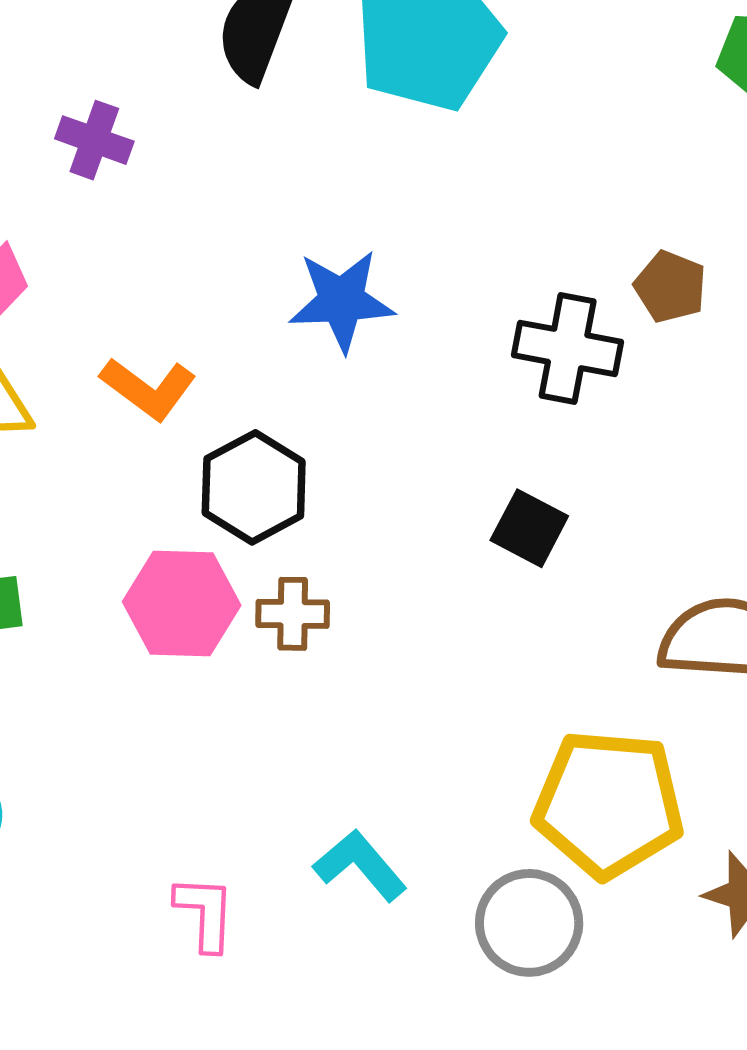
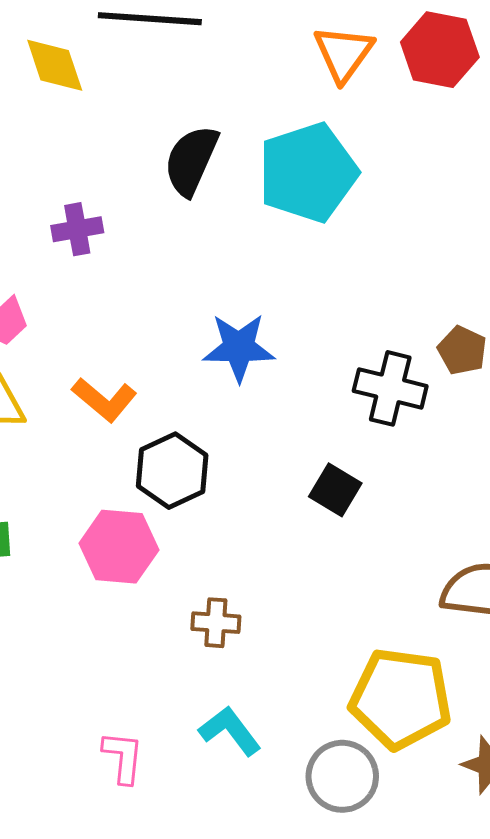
purple cross: (94, 140) -> (77, 229), turned -33
black square: (529, 528) -> (335, 490), moved
brown cross: (293, 614) -> (216, 623), moved

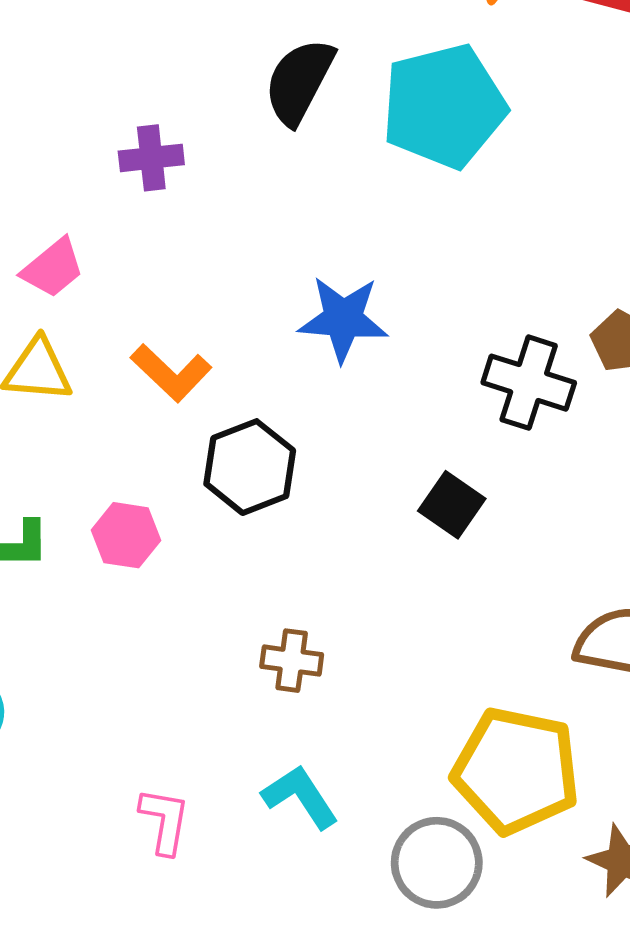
pink hexagon: (119, 547) -> (126, 535), moved, size x0.7

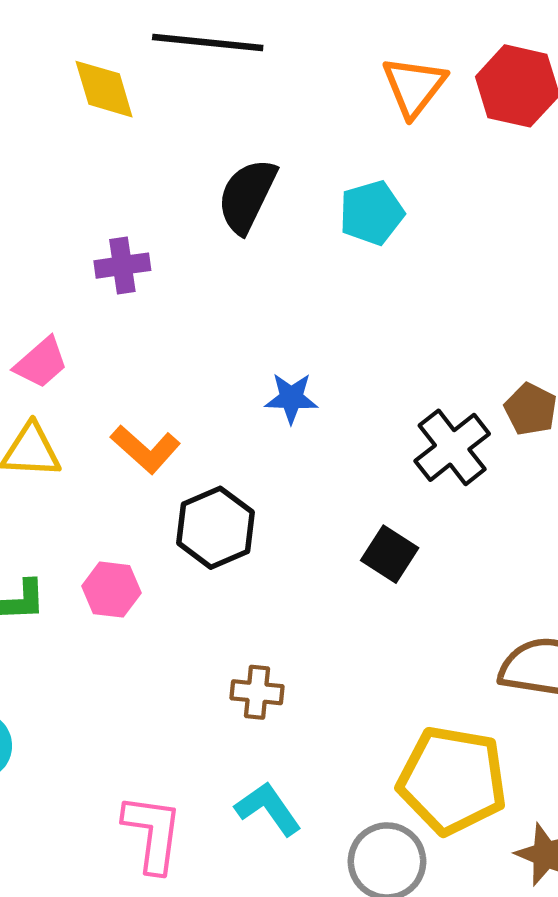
cyan pentagon: (444, 106) -> (372, 213), size x0.6
blue star: (343, 319) -> (291, 398), size x0.7
black cross: (529, 383) -> (452, 447), turned 36
pink L-shape: (165, 821) -> (153, 833), size x1.4

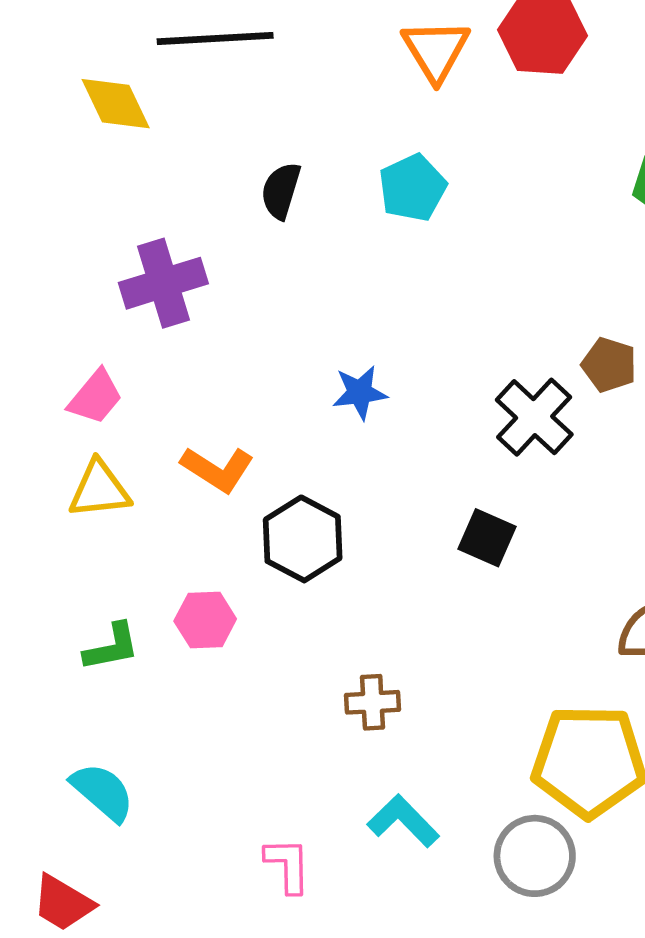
black semicircle: (247, 196) -> (281, 191), size x0.7
purple cross: (122, 266) -> (163, 283), size x1.5
pink L-shape: (153, 833) -> (288, 865), size x0.7

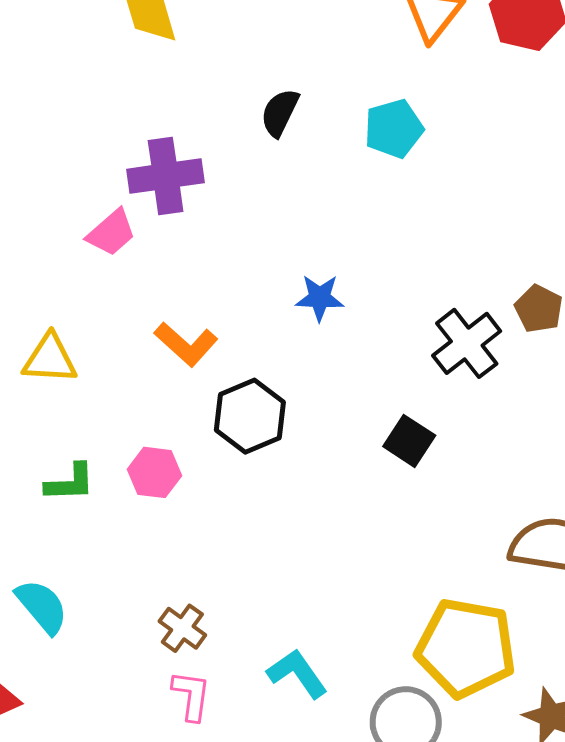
pink trapezoid: (95, 397) -> (111, 233), moved
yellow triangle: (99, 490) -> (50, 359), moved
brown cross: (373, 702) -> (182, 628), moved, turned 30

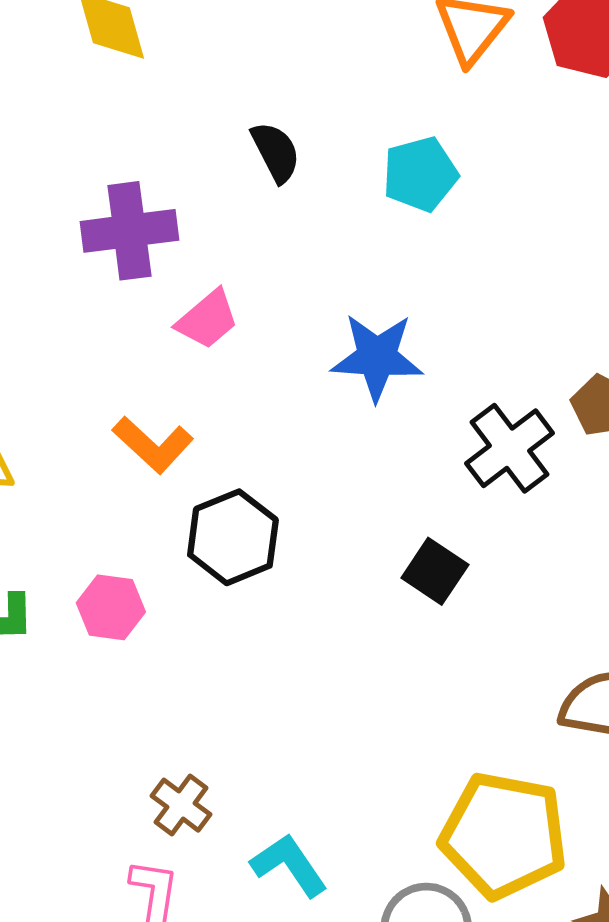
black semicircle: (280, 113) -> (276, 152), turned 126
pink trapezoid: (111, 233) -> (207, 319), moved
blue star: (320, 298) -> (377, 357), moved, size x1.5
brown cross: (182, 628) -> (181, 805), moved

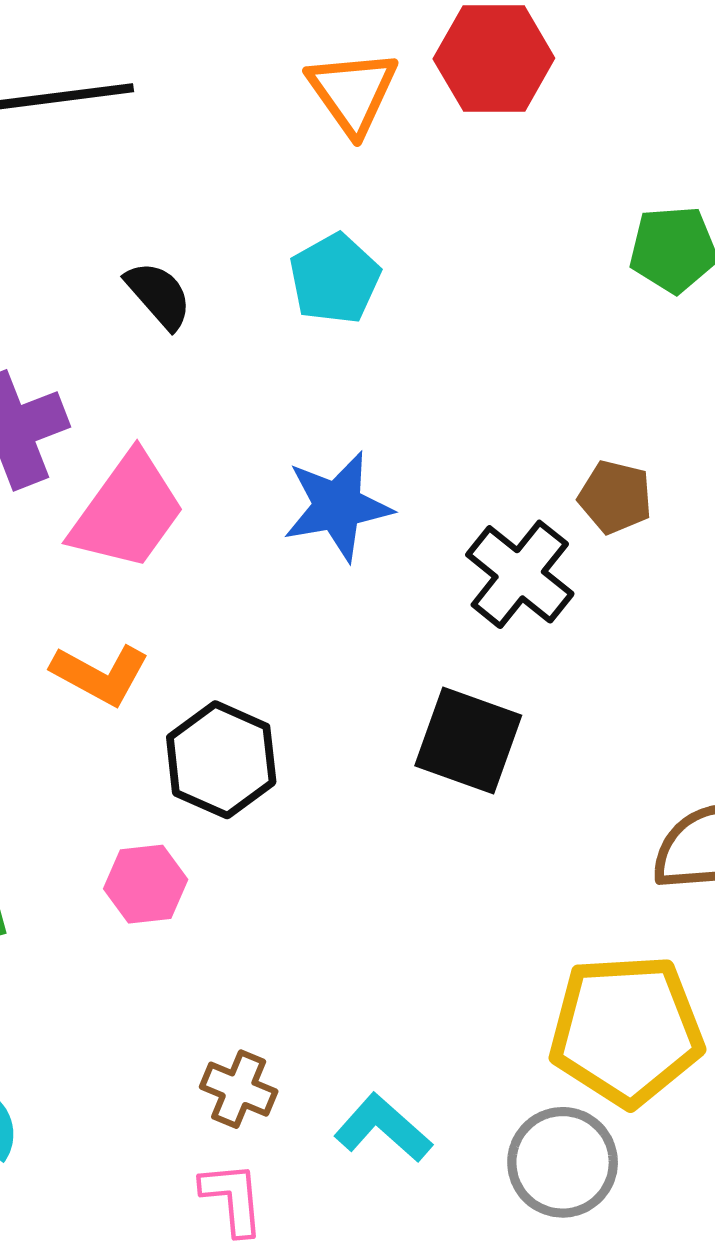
pink trapezoid: (207, 319) -> (127, 511), size x1.6
black square: (435, 571) -> (468, 741), size x1.4
pink hexagon: (111, 607) -> (146, 884), moved

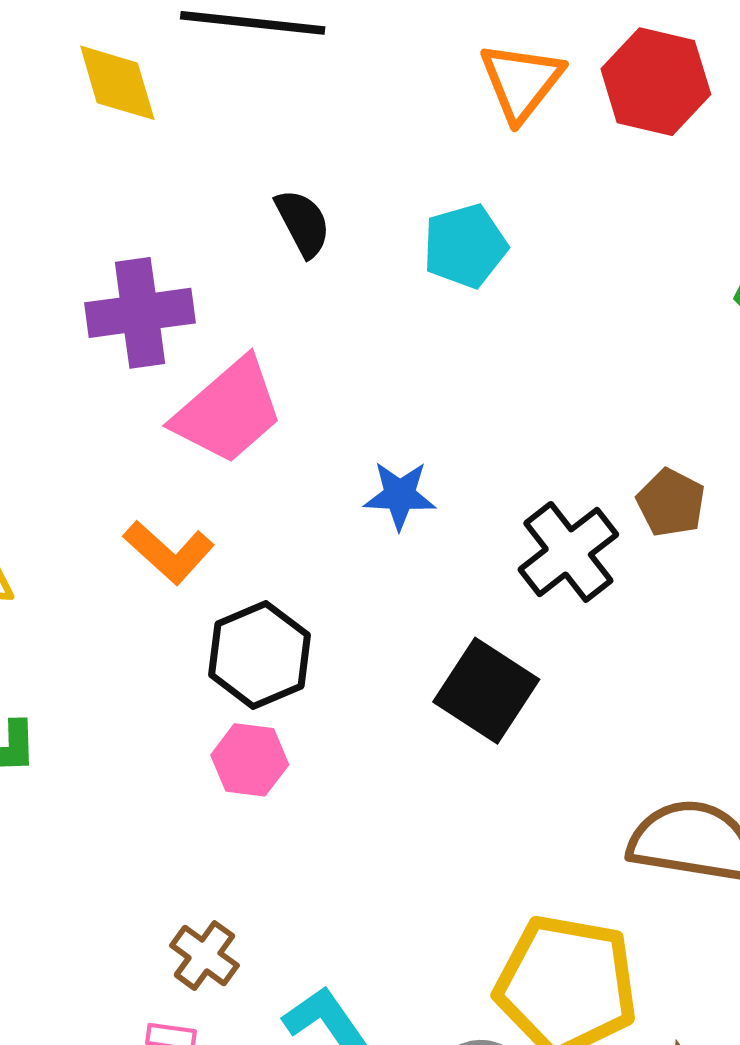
blue star: (337, 506) -> (400, 495), moved, size x0.7
pink hexagon: (146, 884) -> (250, 760), moved

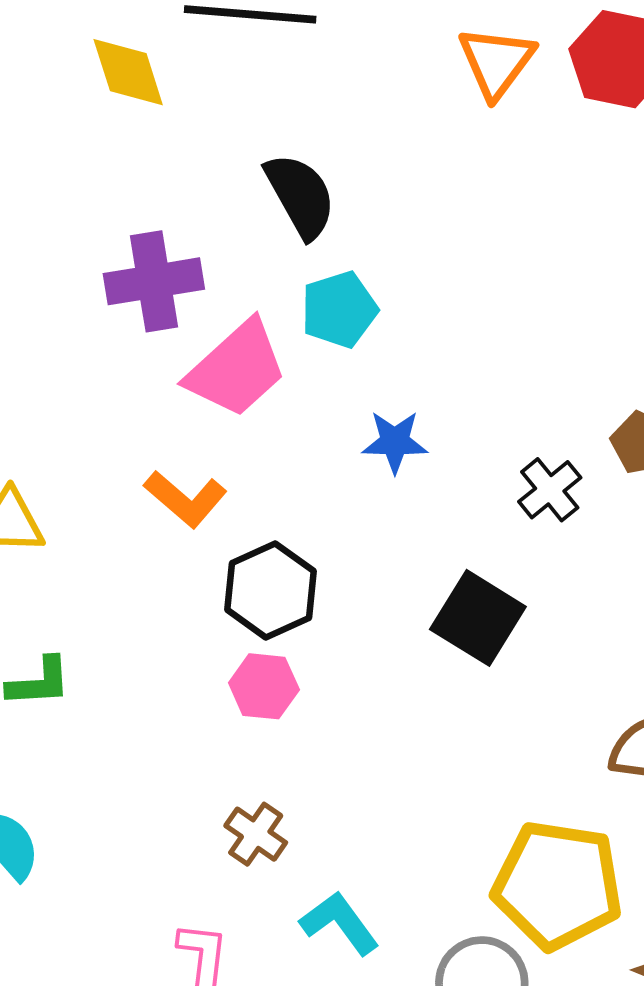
black semicircle: (303, 223) -> (300, 196), size x1.4
cyan pentagon: (465, 246) -> (339, 310), moved
black cross: (568, 552) -> (550, 490), size x0.7
brown cross: (204, 955) -> (256, 834), moved

